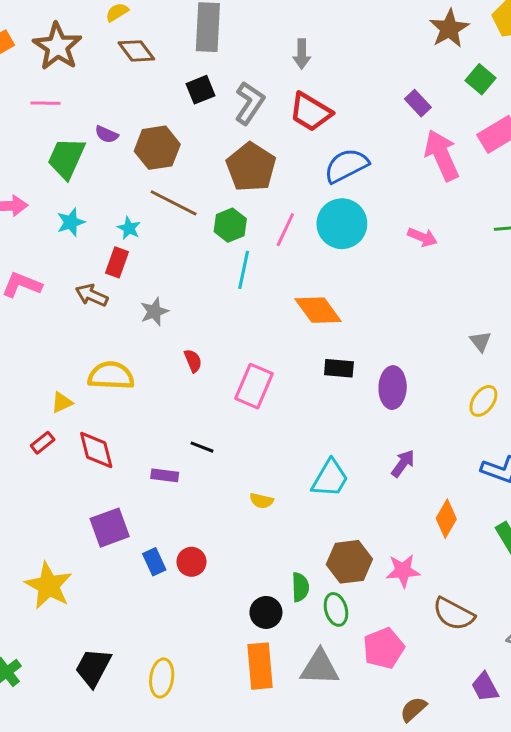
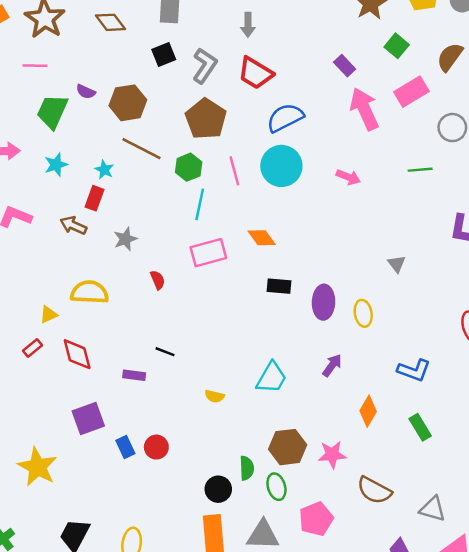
pink line: (285, 230) -> (234, 171), turned -40
orange diamond: (318, 310) -> (262, 238), size x0.7
pink rectangle: (254, 386) -> (208, 253), moved, turned 52
yellow ellipse: (483, 401) -> (363, 313), moved, turned -45

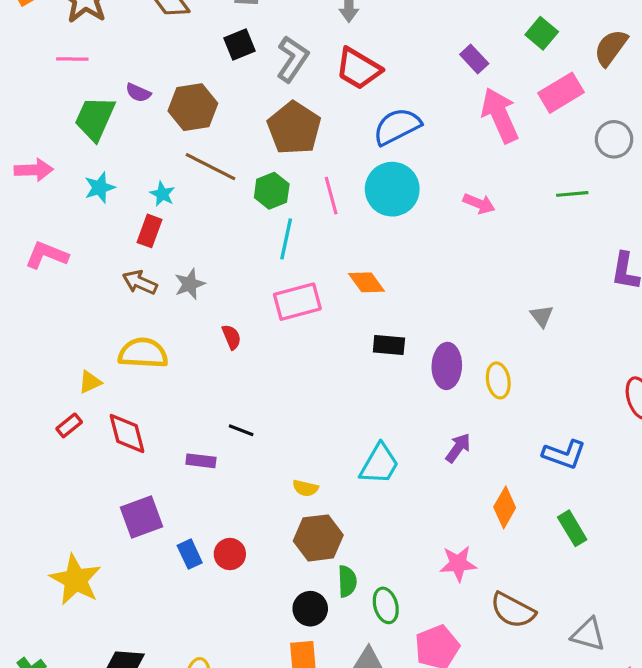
brown arrow: (73, 225) -> (140, 282), moved
brown hexagon: (288, 447) -> (318, 538), moved

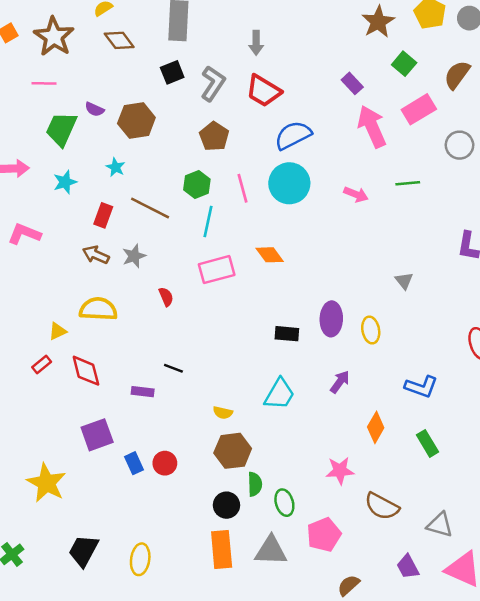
brown pentagon: (294, 128) -> (214, 136), size x0.7
brown line: (211, 167) -> (150, 208), moved
cyan star: (162, 194) -> (116, 167), moved
green line: (572, 194) -> (408, 183), moved
black rectangle: (389, 345) -> (287, 334), moved

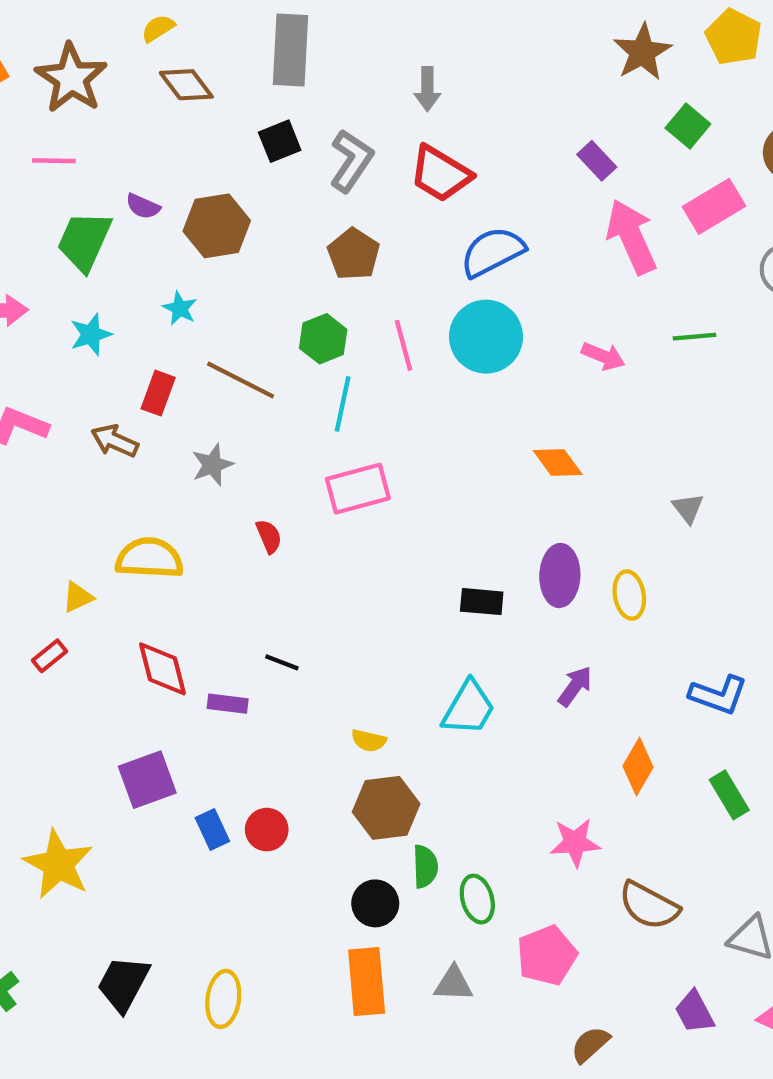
brown arrow: (96, 255) -> (115, 441), moved
orange diamond: (270, 255) -> (558, 463), moved
red diamond: (86, 371) -> (162, 669), moved
gray triangle: (271, 551) -> (453, 984), size x0.7

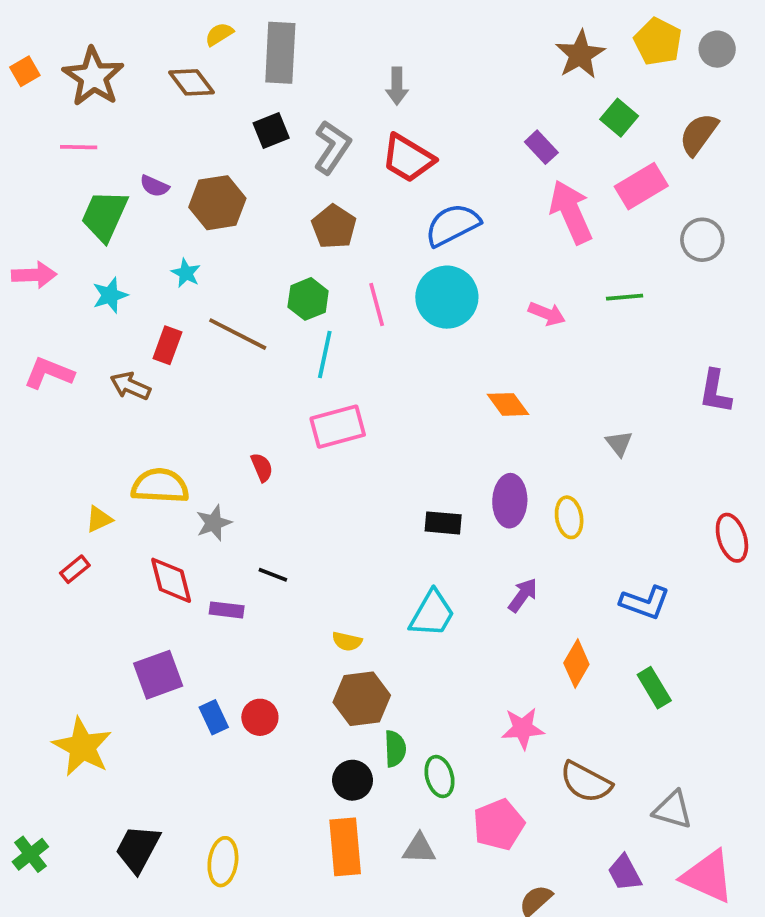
yellow semicircle: (158, 28) -> (219, 34), moved
gray star: (212, 465) -> (214, 523), moved

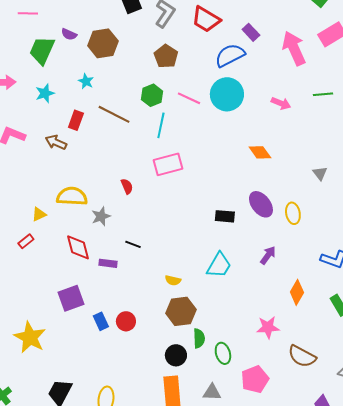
purple rectangle: (541, 147) -> (251, 32), moved
pink line: (377, 304) -> (189, 98), turned -50
purple ellipse: (510, 501) -> (261, 204), turned -40

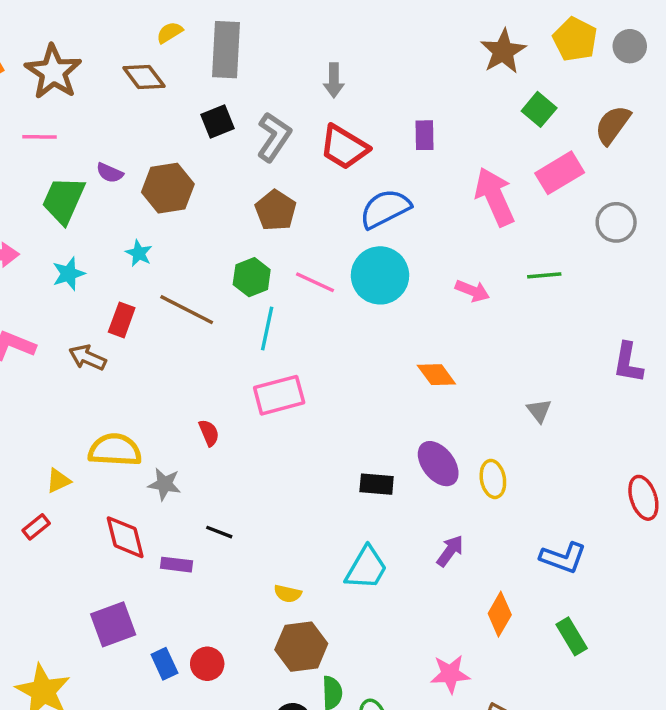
purple rectangle: (251, 32) -> (424, 135), moved, turned 42
gray star: (101, 216) -> (164, 484), turned 30

